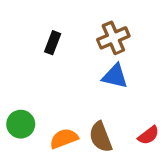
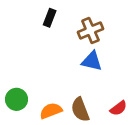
black rectangle: (53, 43) -> (50, 18), moved

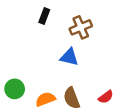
blue triangle: (92, 61) -> (69, 57), moved

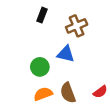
green circle: (15, 89) -> (40, 67), moved

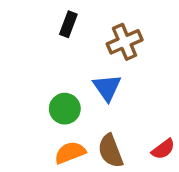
blue triangle: (66, 54) -> (107, 88), turned 42

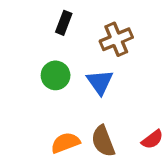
green circle: (65, 109) -> (56, 75), moved

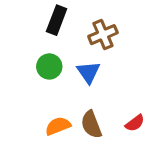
black rectangle: (64, 23) -> (57, 20), size x1.4

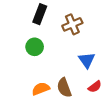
blue triangle: (88, 72) -> (87, 60), moved

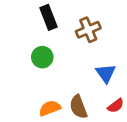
black rectangle: (40, 14) -> (49, 17), turned -42

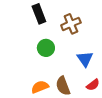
green circle: (42, 57) -> (46, 48), moved

